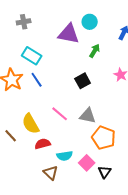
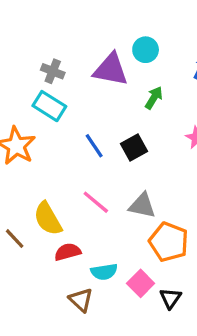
gray cross: (24, 22) -> (53, 71), moved, turned 32
blue line: (37, 80) -> (94, 146), moved

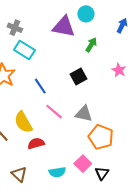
gray cross: (53, 71) -> (15, 28), moved
blue line: (94, 146) -> (40, 86), moved
cyan semicircle: (104, 272) -> (57, 172), moved
brown triangle: (81, 300) -> (19, 174), moved

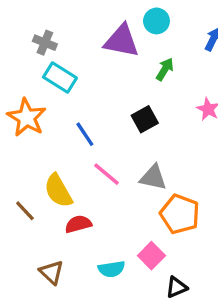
black triangle: (102, 173) -> (176, 287), moved, turned 32

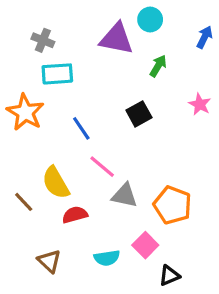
cyan rectangle: (60, 78) -> (57, 74), turned -36
gray triangle: (153, 177) -> (125, 196), moved

